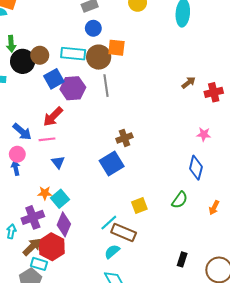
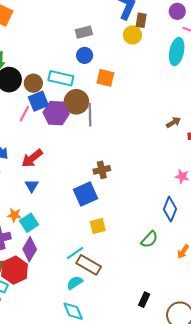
brown circle: (40, 55) -> (33, 83), moved
brown circle: (99, 57) -> (76, 102), moved
red arrow: (53, 117) -> (32, 158), moved
pink line: (47, 139) -> (24, 114), moved, turned -63
yellow square: (139, 205) -> (98, 226), moved

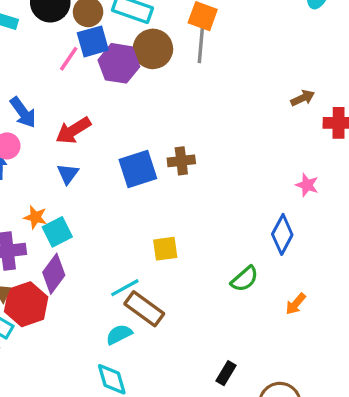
gray line: (90, 115) -> (201, 45), moved
blue square: (86, 194) -> (138, 169), moved

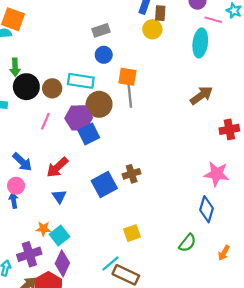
blue square: (93, 41) -> (89, 134), moved
brown arrow: (303, 98) -> (201, 95), moved, size x1.5
pink star: (307, 185) -> (217, 174), size x1.6

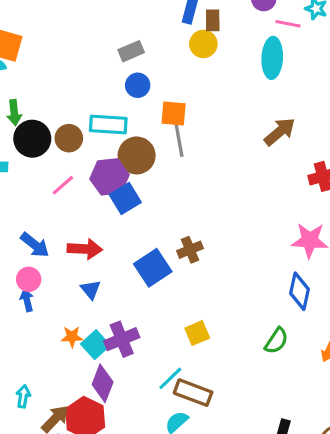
pink line: (45, 121) -> (63, 185), turned 30
red arrow: (57, 167) -> (85, 249), turned -130
purple cross: (29, 254) -> (122, 339), moved

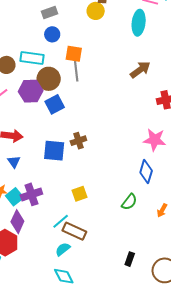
blue square: (125, 199) -> (55, 104), moved
blue square: (153, 268) -> (54, 151), turned 35

